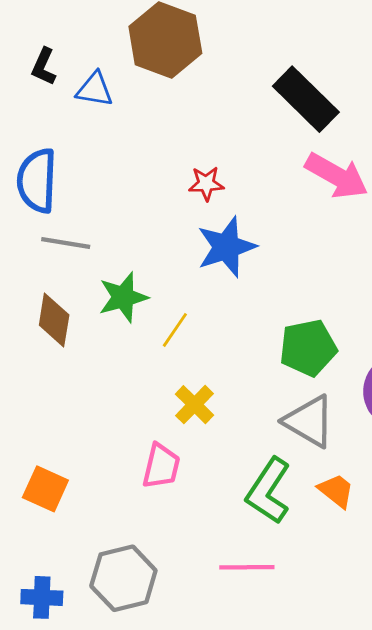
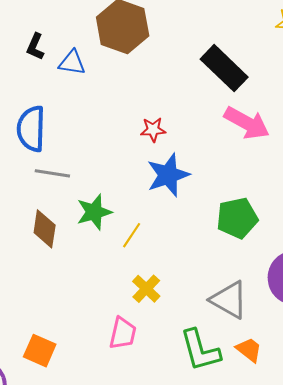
green pentagon: (308, 348) -> (237, 218), moved
green L-shape: (268, 491) -> (200, 350), turned -48

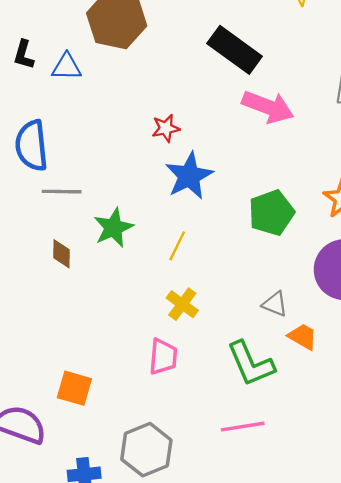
brown diamond: (45, 229) -> (61, 254), size x0.7
yellow line: (132, 235) -> (177, 246), moved
gray triangle: (229, 300) -> (275, 304), size x0.6
orange trapezoid: (249, 350) -> (303, 337), moved

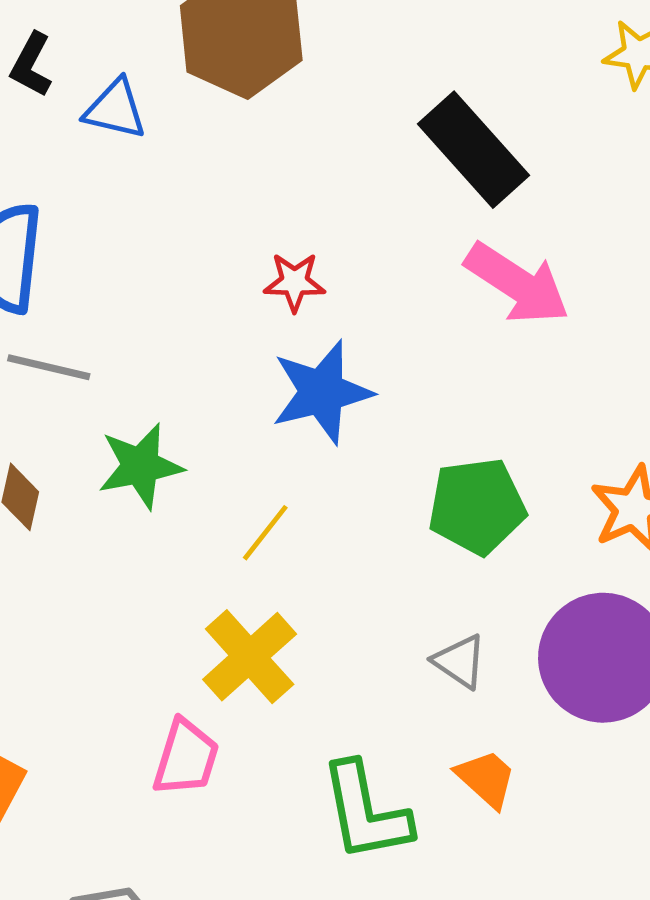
yellow cross: (182, 304) -> (250, 657), size x1.4
gray triangle: (275, 304) -> (460, 661), moved

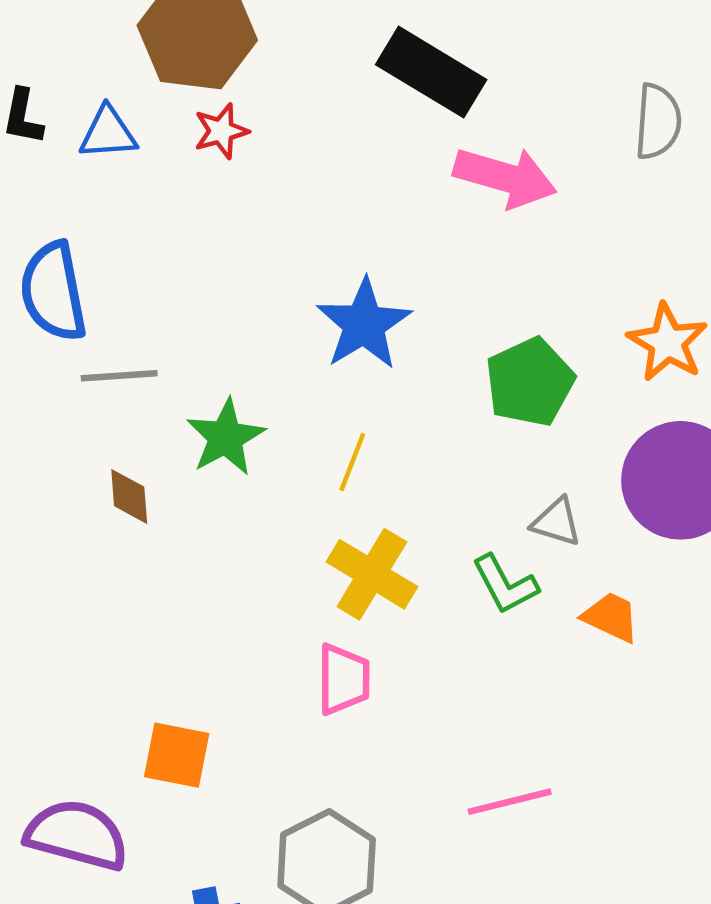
red star: (294, 282) -> (221, 131), moved
green L-shape: (366, 812) -> (505, 584), moved, size x0.7

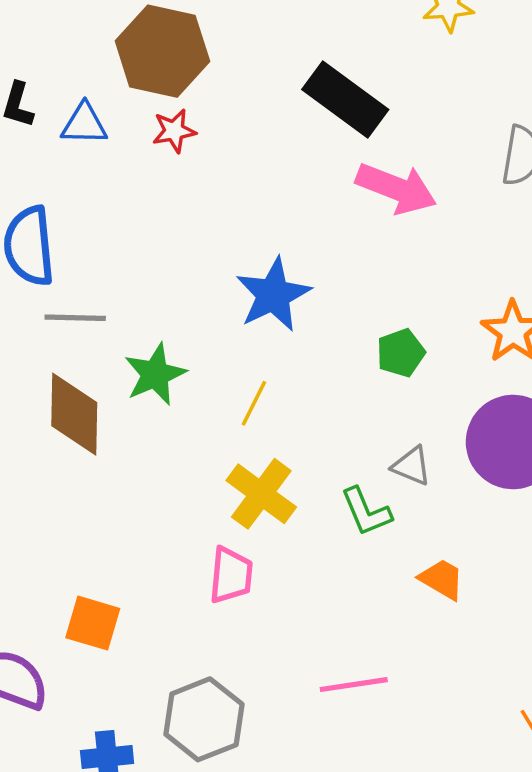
green pentagon: (530, 382) -> (401, 353), size x0.7
brown diamond: (129, 496) -> (74, 414), size x1.8
orange trapezoid: (611, 617) -> (442, 579), moved

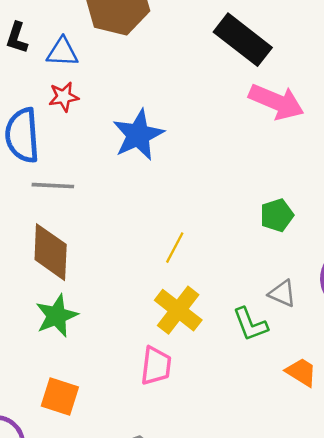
red star: (174, 131) -> (64, 97), moved
blue star: (273, 295) -> (138, 135), moved
green star: (155, 374) -> (57, 316), moved

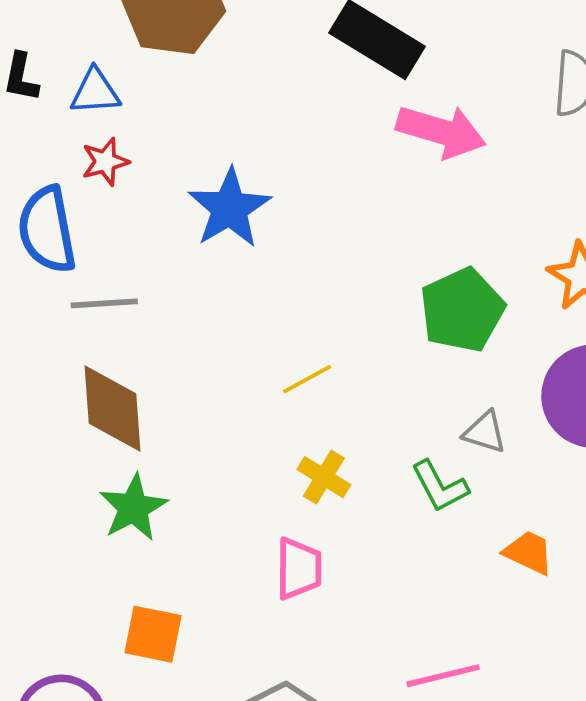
green pentagon: (277, 215) -> (462, 310), size x1.6
yellow line: (175, 248) -> (307, 379), turned 40
yellow cross: (178, 310) -> (324, 477), size x0.7

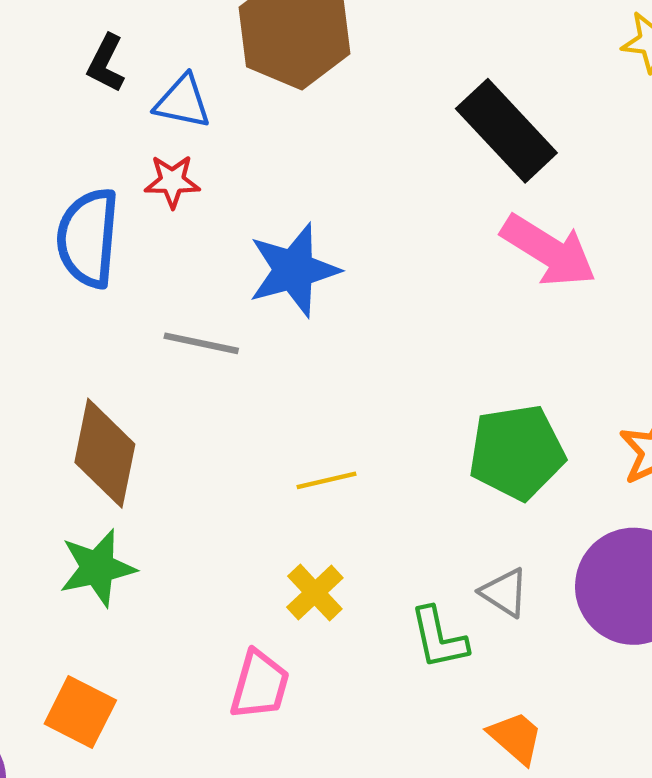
gray line: (104, 303) -> (201, 343), moved

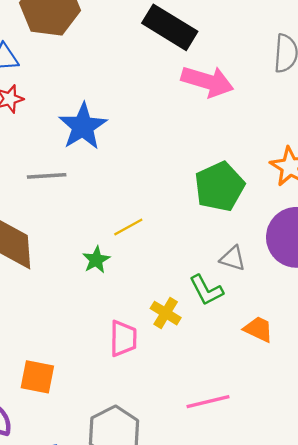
green star: (97, 568) -> (96, 260), moved, size x0.7
yellow cross: (315, 593) -> (166, 313), moved

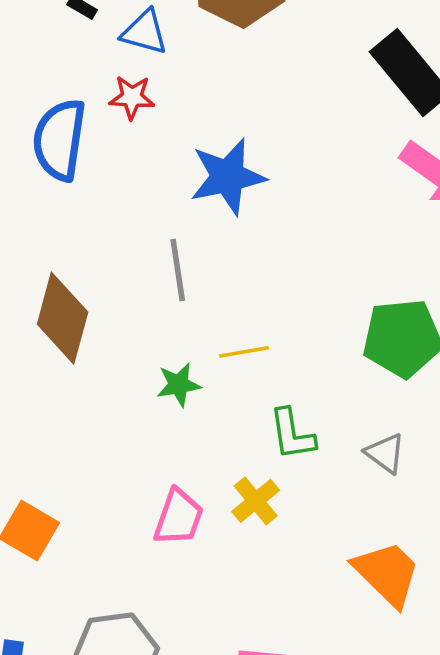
gray line: (47, 176) -> (178, 270), moved, turned 66
green L-shape: (206, 290) -> (292, 434), moved
orange trapezoid: (258, 329) -> (387, 573), size x1.5

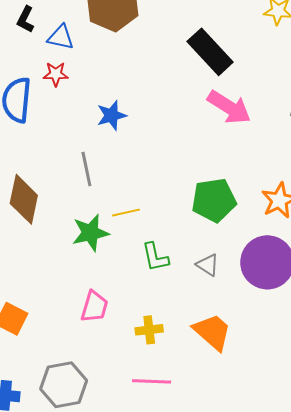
blue star: (228, 177) -> (112, 115), size x0.7
green star: (179, 385) -> (90, 233), size x1.5
yellow cross: (256, 501) -> (149, 330), moved, turned 36

